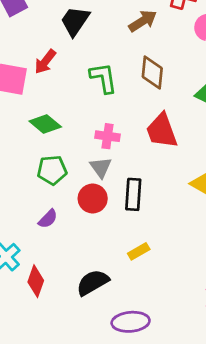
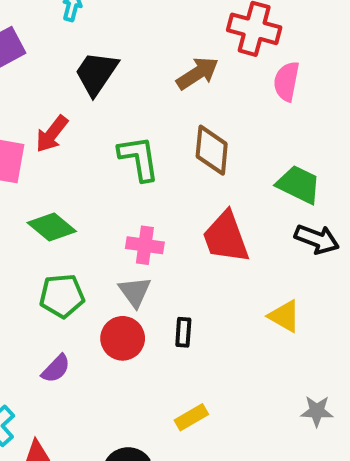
black rectangle: (133, 194) -> (183, 332), size x0.6

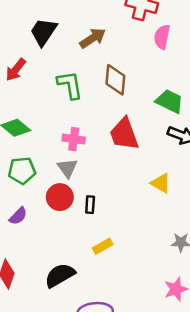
brown arrow: (197, 73) -> (93, 38), moved
black rectangle: (183, 332) -> (90, 205), moved

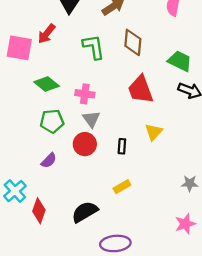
pink cross: (74, 139) -> (85, 94), moved
yellow triangle: (161, 183) -> (154, 132), moved, turned 42
black rectangle: (90, 205) -> (122, 146), moved

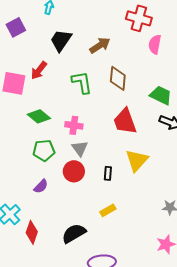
yellow triangle: (154, 132) -> (137, 160), size x1.4

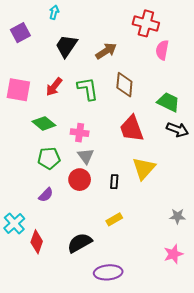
red arrow: (39, 70) -> (54, 87), moved

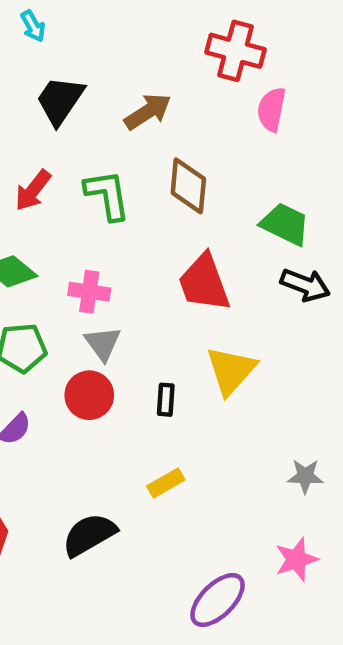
cyan arrow: (54, 12) -> (33, 26), turned 136
purple ellipse: (108, 272) -> (218, 600), moved, turned -40

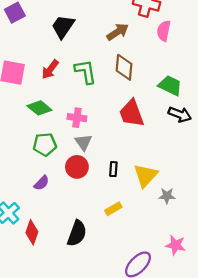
brown arrow: (148, 112) -> (118, 32), moved
yellow triangle: (231, 370) -> (145, 175), moved
gray star: (305, 476) -> (167, 196), moved
black semicircle: (89, 535) -> (77, 233), turned 140
pink star: (296, 559) -> (175, 245), turned 30

